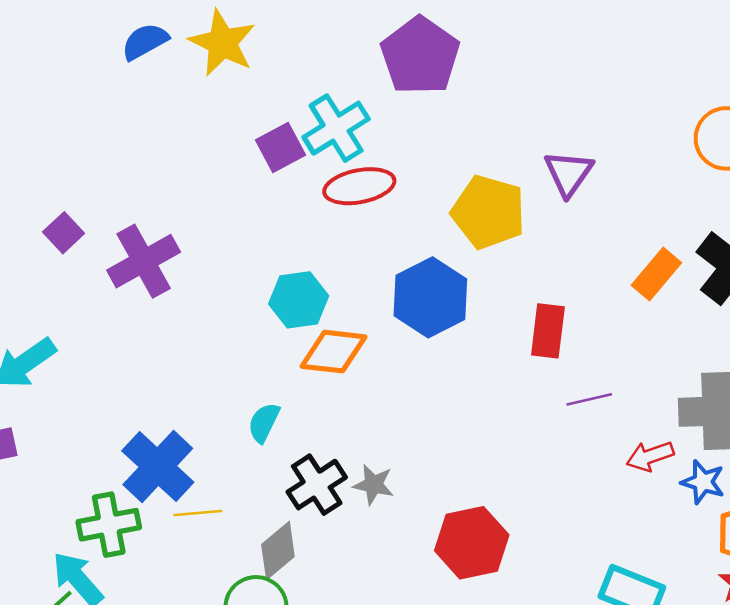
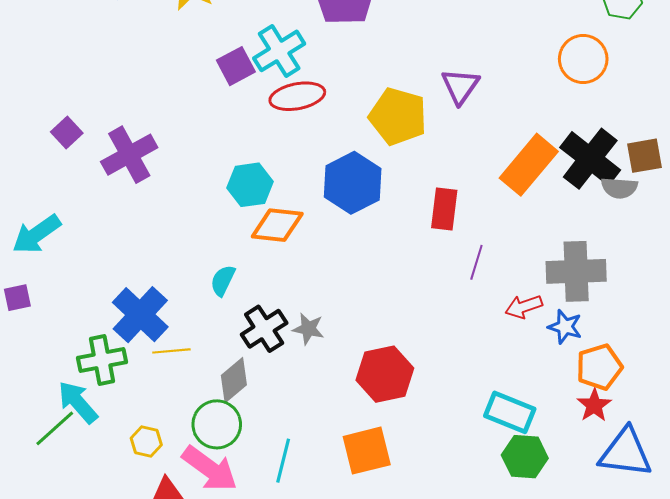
orange rectangle: (656, 274) -> (529, 165), size x1.5
purple line: (589, 399) -> (476, 262), turned -60

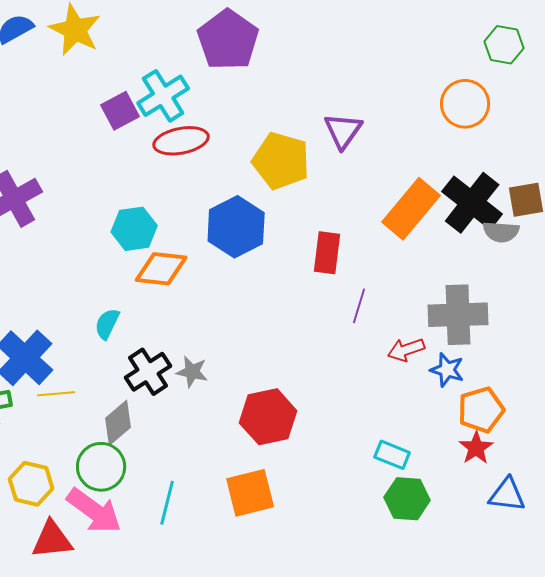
cyan rectangle: (510, 412) -> (392, 455), size x0.7
yellow hexagon: (146, 442) -> (31, 484), size x1.4
blue triangle: (625, 453) -> (507, 495), size x0.7

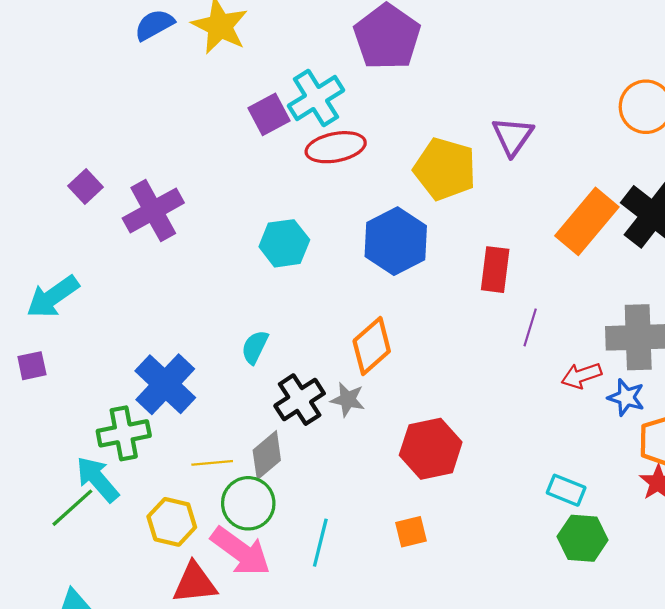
orange diamond: (161, 269) -> (372, 346), moved, turned -48
yellow line: (56, 394) -> (212, 463), moved
orange square: (250, 493) -> (411, 532), size x0.6

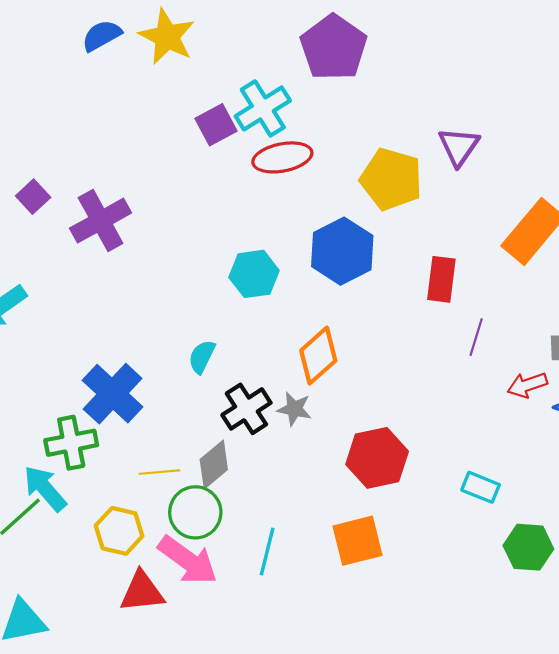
cyan hexagon: (284, 243) -> (254, 274), moved
cyan rectangle: (566, 490) -> (481, 487), moved
orange square: (411, 532) -> (358, 541), size x1.6

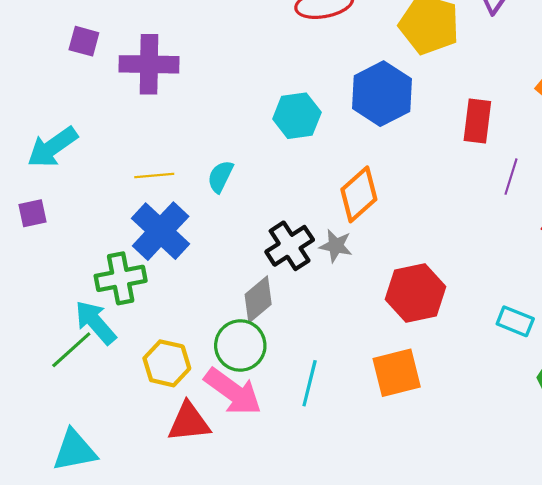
purple square: (33, 197) -> (84, 41), turned -32
purple cross: (101, 221) -> (149, 64), turned 30
cyan semicircle: (202, 357) -> (220, 177), moved
yellow line: (159, 472) -> (154, 176), moved

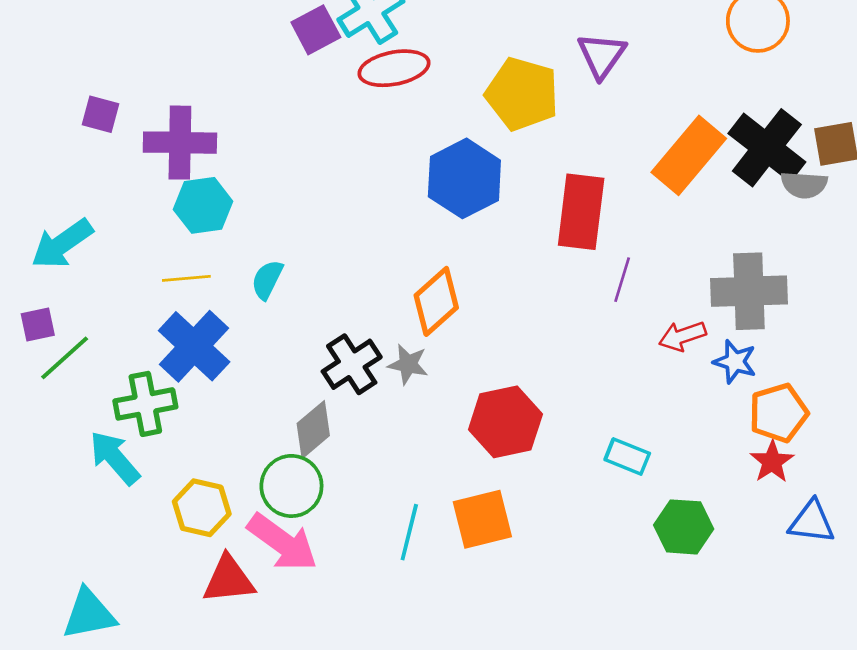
cyan hexagon: (297, 116) -> (203, 205), moved
red rectangle: (477, 121) -> (581, 212), size x1.4
green line: (71, 350) -> (65, 358), moved
cyan line: (310, 383) -> (409, 532), moved

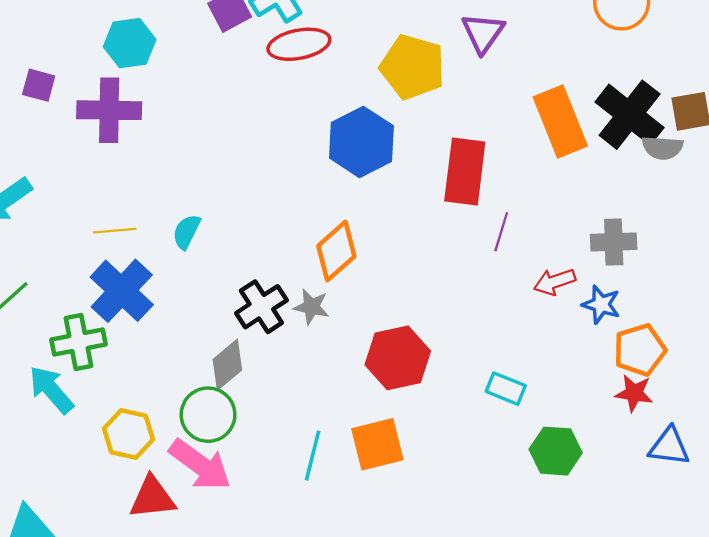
orange rectangle: (689, 155) -> (560, 122), turned -62
cyan hexagon: (203, 205) -> (130, 43), moved
gray cross: (749, 291) -> (614, 242), size x0.7
red star: (772, 462) -> (634, 393), turned -30

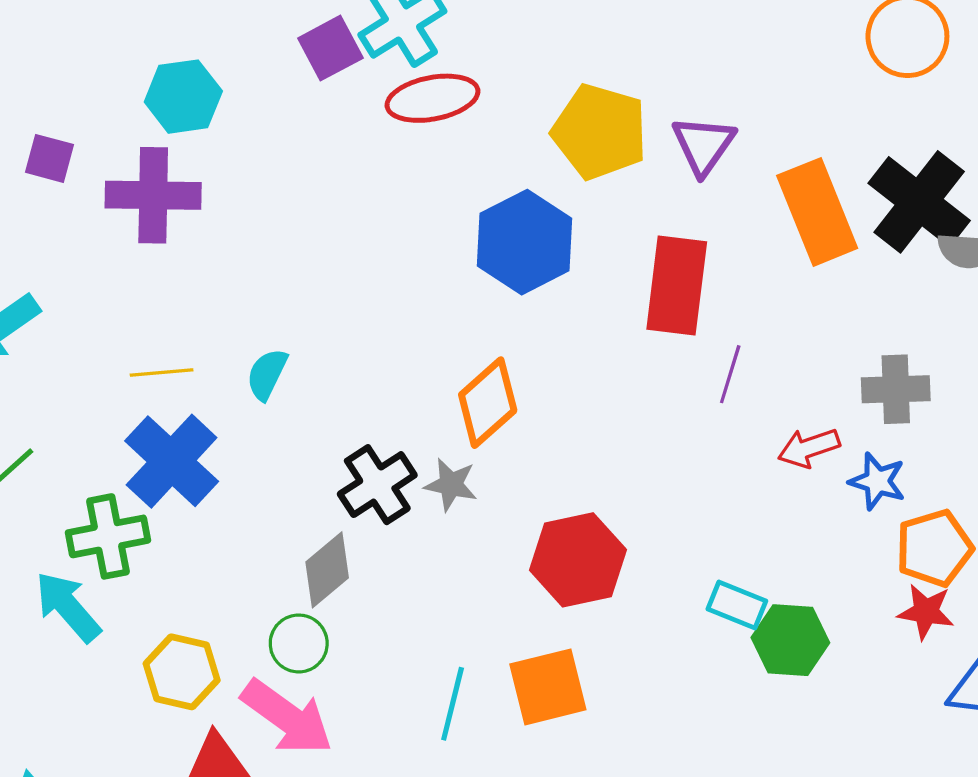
purple triangle: (483, 33) -> (703, 145), moved
green circle: (208, 415) -> (299, 643), size x0.7
green hexagon: (556, 451) -> (790, 640), moved

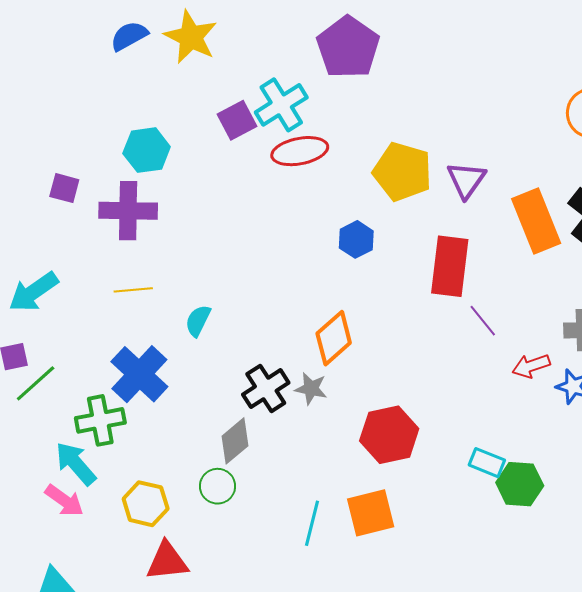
blue hexagon: (524, 242) -> (356, 239), size x0.6
yellow line: (162, 373) -> (133, 290), moved
purple line: (730, 374) -> (483, 321), turned -56
pink arrow: (287, 717) -> (64, 501), moved, size x0.7

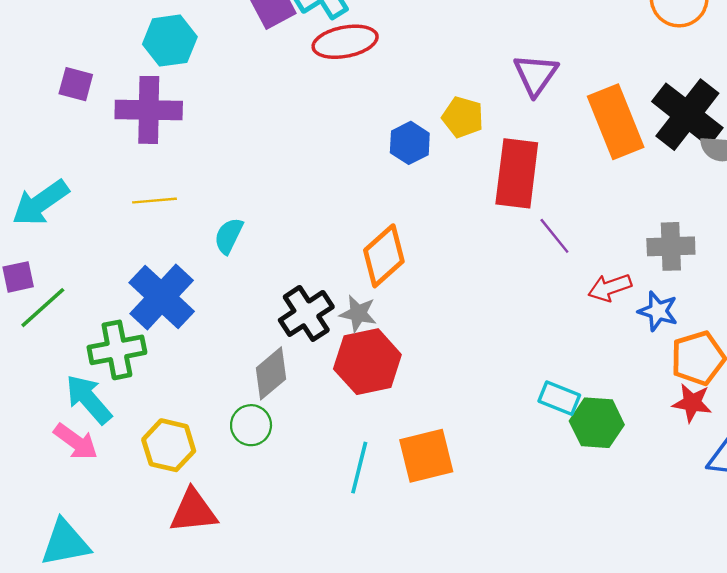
yellow pentagon: (403, 172) -> (463, 117), moved, size x0.6
red hexagon: (389, 435) -> (367, 362), moved

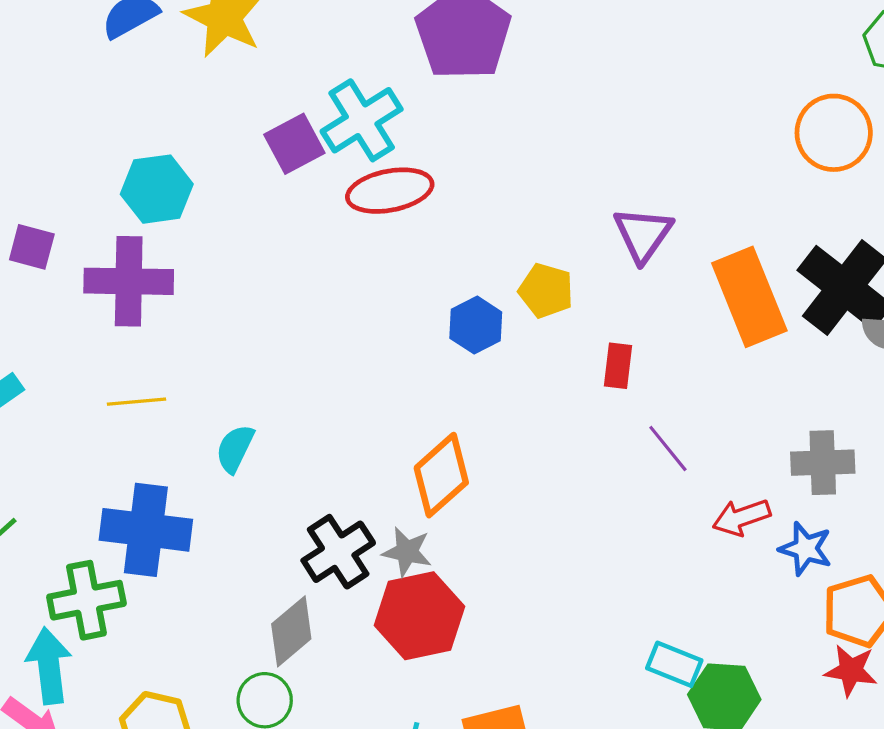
red rectangle: (517, 173) -> (618, 366), size x0.5
blue cross: (162, 297) -> (146, 530), turned -36
cyan arrow: (89, 399) -> (49, 666), turned 34

